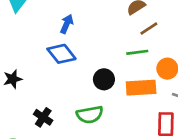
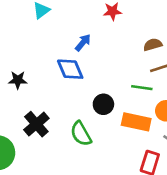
green semicircle: (90, 115) -> (81, 134), turned 55
black cross: (43, 117) -> (36, 124), size x1.4

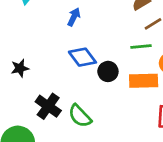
blue diamond: (70, 69) -> (82, 57), moved
green semicircle: (81, 134) -> (80, 116), moved

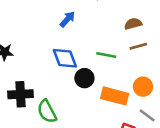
green line: (141, 46) -> (106, 55), moved
black cross: (48, 106) -> (21, 94), turned 35

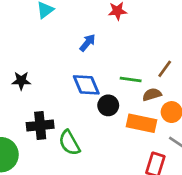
brown semicircle: (133, 24) -> (152, 95), moved
brown line: (138, 46) -> (165, 69), turned -36

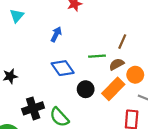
black circle: (108, 105) -> (86, 89), moved
orange rectangle: (141, 123) -> (113, 89), turned -45

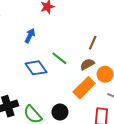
green line: (97, 56) -> (59, 58), moved, turned 42
black circle: (86, 89) -> (60, 112), moved

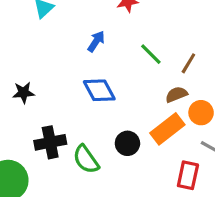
green line: (59, 58) -> (151, 54), moved
black circle: (60, 112) -> (127, 143), moved

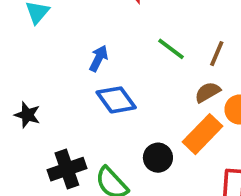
blue arrow: (96, 41) -> (99, 58), moved
black star: (23, 93) -> (27, 115), turned 30

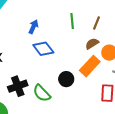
green line: (171, 49) -> (72, 21), turned 49

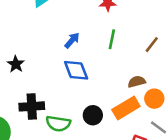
green line: (72, 21) -> (112, 39), moved
brown line: (97, 23) -> (152, 45), moved
green semicircle: (42, 93) -> (58, 124), turned -54

